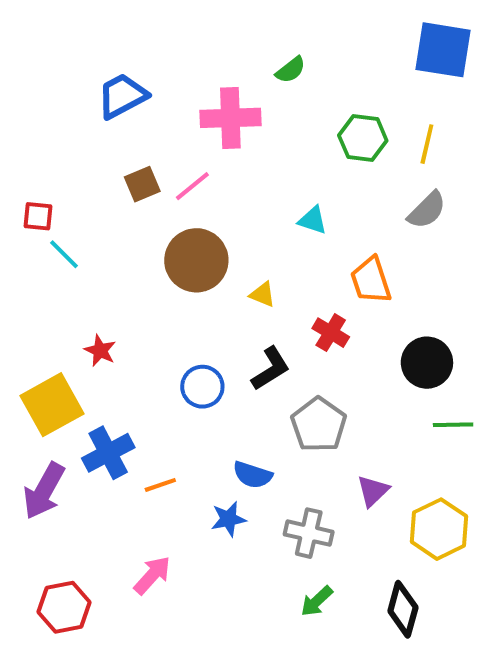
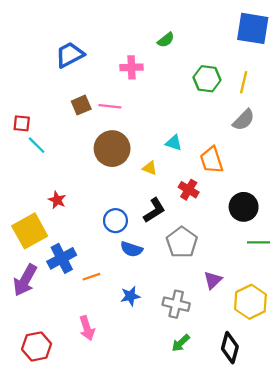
pink cross: (230, 118) -> (131, 67), size x0.7
pink line: (192, 186) -> (110, 106), turned 45
cyan triangle: (313, 220) -> (174, 143), moved
blue semicircle: (253, 475) -> (131, 249), moved
pink arrow: (152, 575) -> (87, 328), turned 120

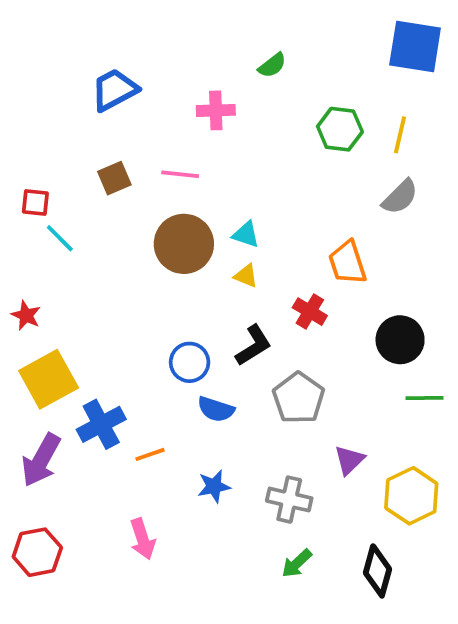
brown square: (81, 105) -> (114, 178), moved
cyan triangle: (174, 143) -> (246, 234), moved
red star: (57, 200) -> (26, 315), moved
red hexagon: (37, 346) -> (37, 552), moved

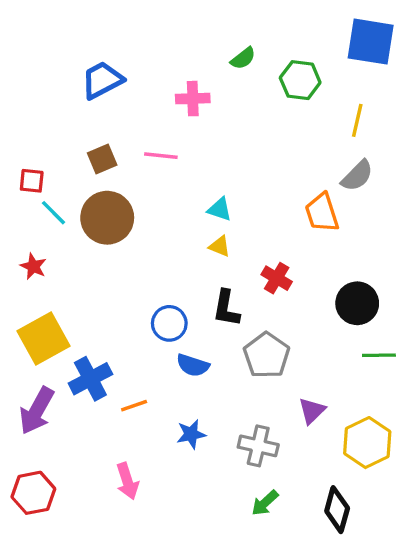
green hexagon: (340, 129) -> (300, 80), moved
brown circle: (184, 244) -> (107, 218), moved
orange trapezoid: (347, 263) -> (322, 213), moved
red star: (26, 315) -> (33, 266), moved
black L-shape: (253, 345) -> (226, 308), turned 132

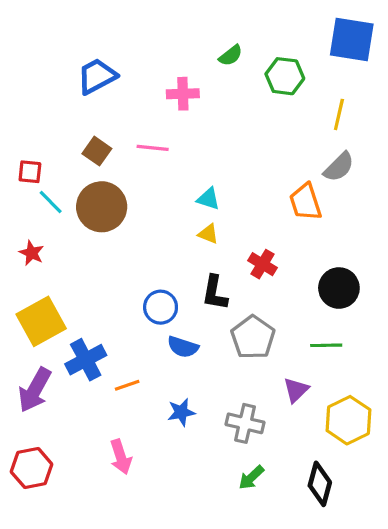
brown square: (102, 159) -> (97, 151), turned -32
green line: (379, 355) -> (326, 345), moved

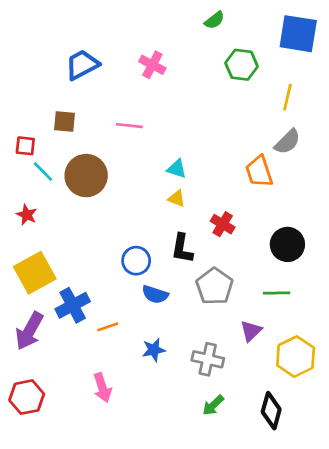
green semicircle: (231, 55) -> (214, 20), moved
pink cross: (183, 94) -> (152, 65), moved, turned 30
brown square: (97, 151) -> (65, 121), moved, turned -30

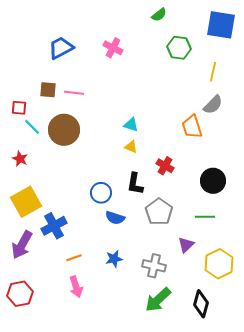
pink line: (129, 126) -> (74, 93), moved
orange line: (108, 327) -> (74, 258), moved
green arrow: (213, 405) -> (158, 300), size x1.6

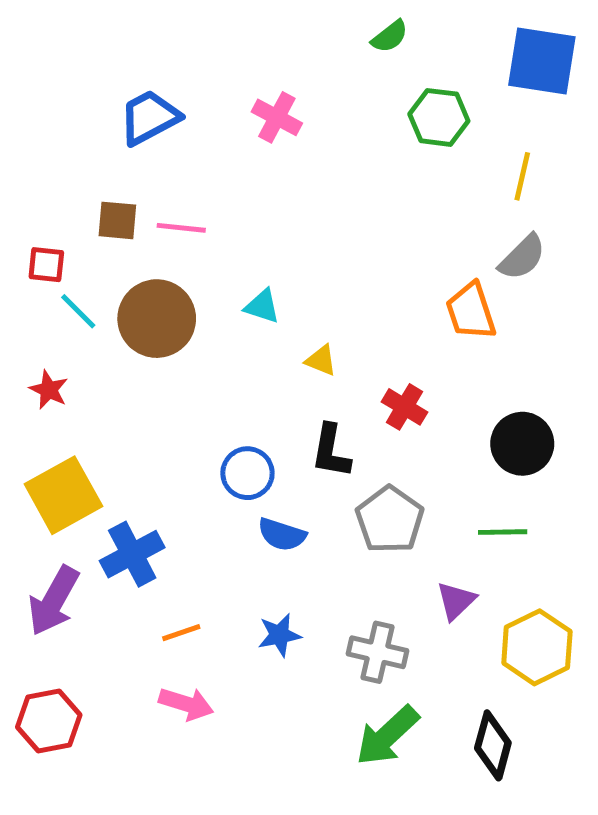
cyan triangle: (131, 125) -> (262, 306), moved
pink arrow: (76, 287) -> (186, 704), turned -55

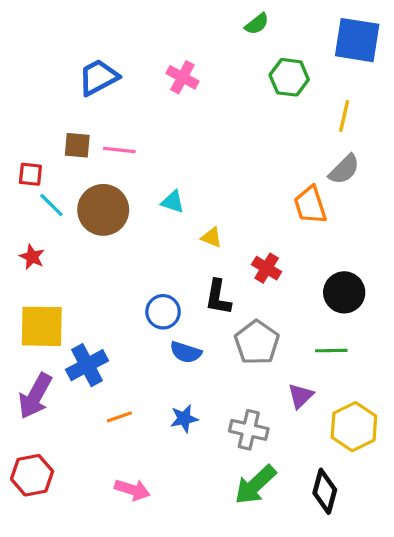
yellow square: (63, 495) -> (42, 326), turned 30
pink arrow: (186, 704) -> (132, 490), moved

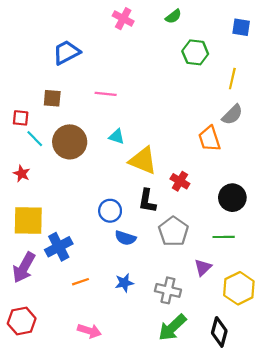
blue square: (357, 40) -> (241, 27), size x0.6
pink cross: (182, 77) -> (123, 19), moved
pink line: (119, 150) -> (106, 94), moved
yellow triangle: (212, 237) -> (143, 160), size x2.0

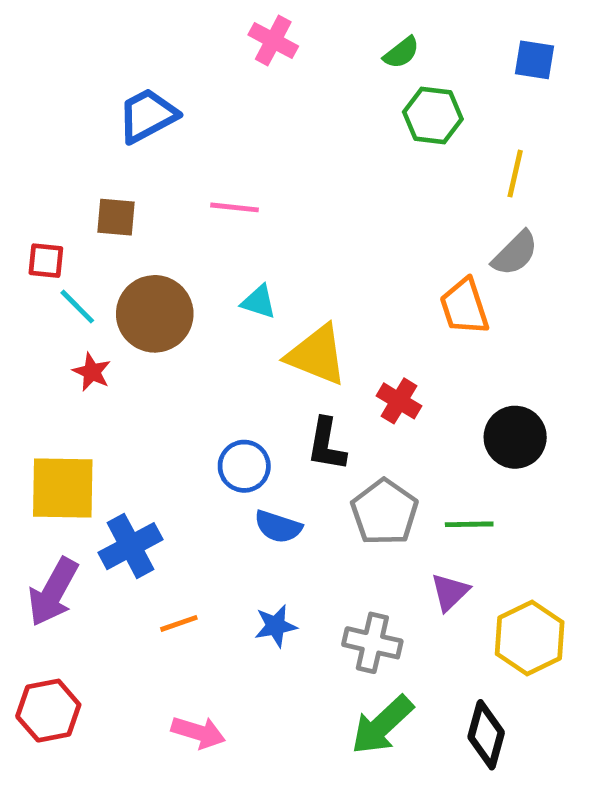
green semicircle: (173, 16) -> (401, 53), moved
red star: (22, 174) -> (92, 372), moved
green line: (224, 237) -> (469, 524), moved

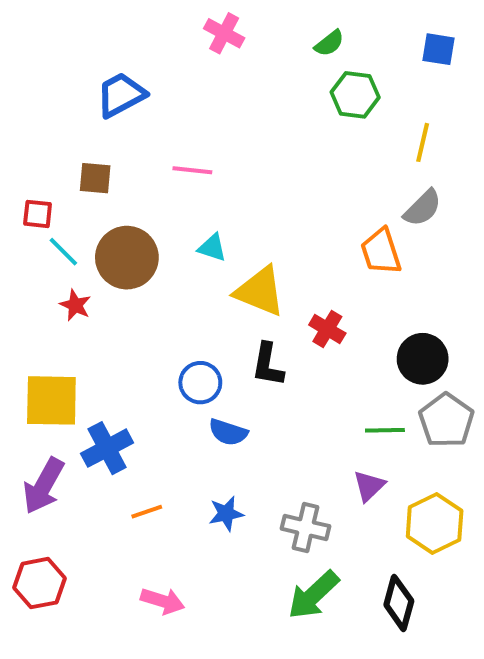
gray pentagon: (384, 512) -> (446, 420), moved

